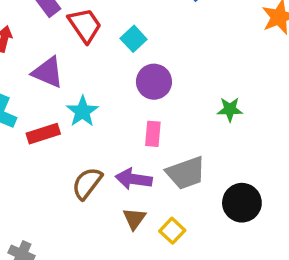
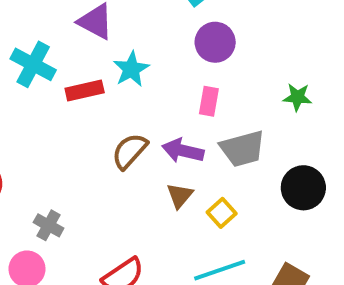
green star: (230, 109) -> (297, 97), moved

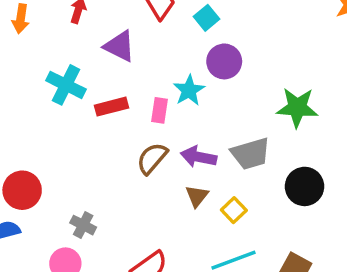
cyan star: (131, 69) -> (189, 90), moved
green star: (297, 97) -> (297, 108), size x1.6
pink rectangle: (209, 101) -> (160, 110), moved

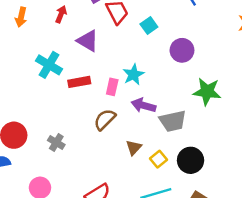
purple circle: (224, 61) -> (182, 50), moved
purple arrow: (199, 157) -> (144, 105), moved
black circle: (305, 186) -> (191, 160), moved
gray cross: (83, 225) -> (56, 143), moved

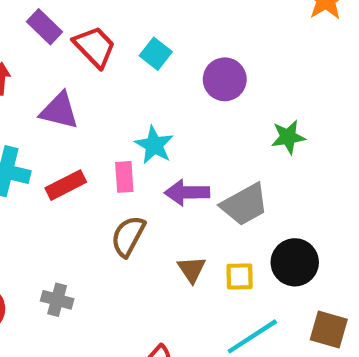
green star: (207, 92) -> (288, 137), size x0.7
yellow square: (158, 159) -> (240, 276), turned -35

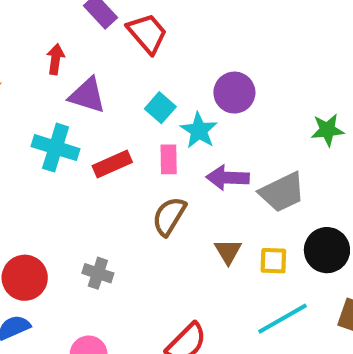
cyan square: (156, 54) -> (160, 108), moved
purple circle: (225, 79) -> (234, 93), moved
purple triangle: (59, 111) -> (87, 95), moved

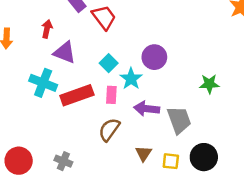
red rectangle: (112, 164) -> (77, 95), size x1.4
gray trapezoid: (282, 192) -> (179, 120), turned -88

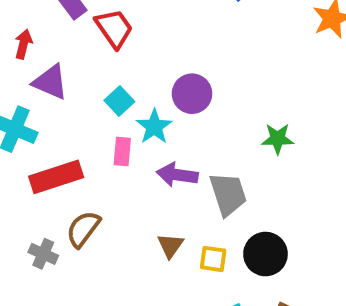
red rectangle: (77, 95) -> (56, 177), moved
brown semicircle: (109, 130) -> (83, 229), moved

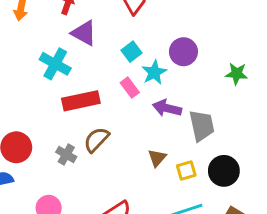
green star: (278, 139) -> (237, 74), moved
pink rectangle: (122, 151) -> (130, 88), turned -48
yellow square: (213, 259) -> (186, 171), turned -30

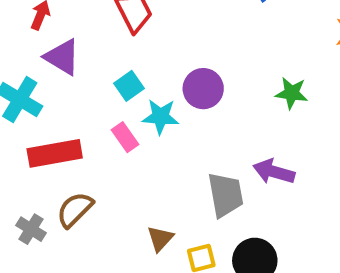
cyan star: (154, 72) -> (160, 117), turned 30
green star: (237, 74) -> (292, 93), moved
purple arrow: (167, 108) -> (274, 172), moved

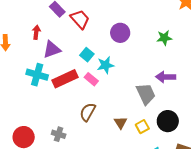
purple triangle: (62, 57) -> (52, 49), turned -36
purple circle: (203, 89) -> (120, 33), moved
red rectangle: (55, 153) -> (65, 79), moved
brown semicircle: (75, 210) -> (88, 112), moved

